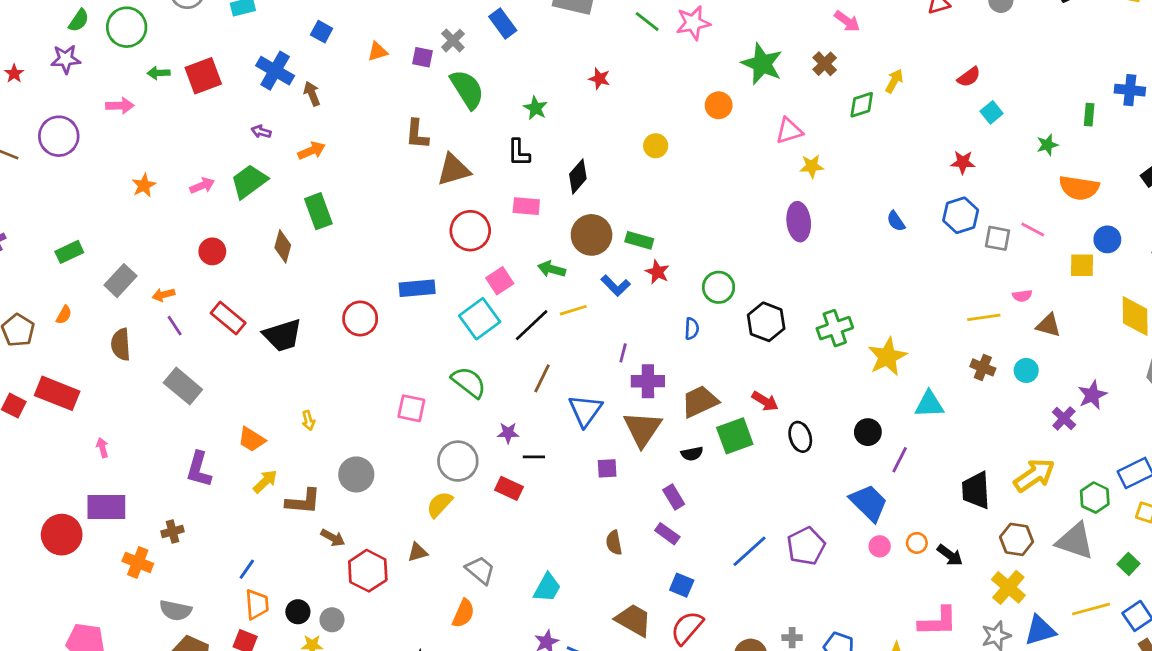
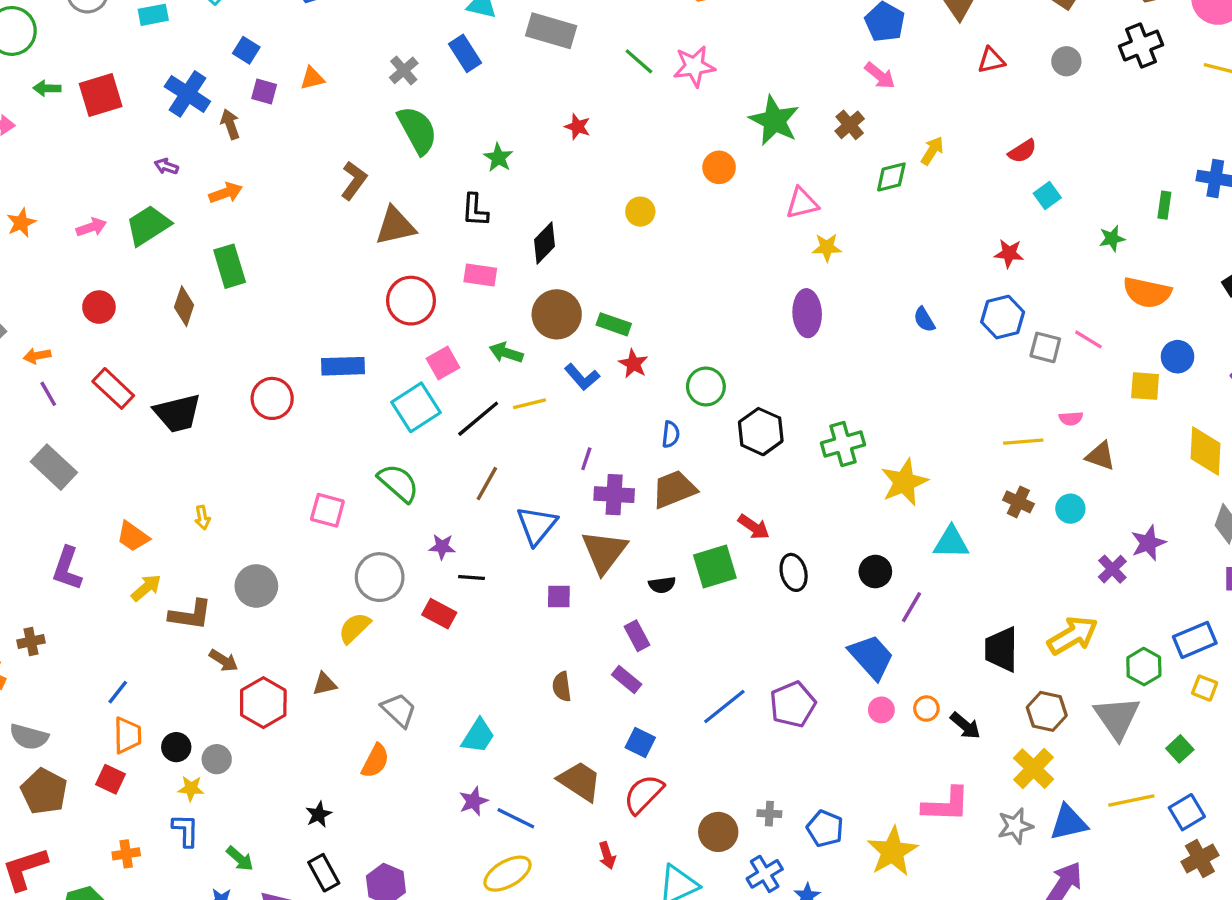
purple square: (423, 57) -> (264, 91), moved
brown L-shape: (417, 134) -> (354, 180), turned -152
brown trapezoid: (700, 402) -> (674, 489), moved
gray triangle: (1075, 541) -> (1117, 718), turned 33

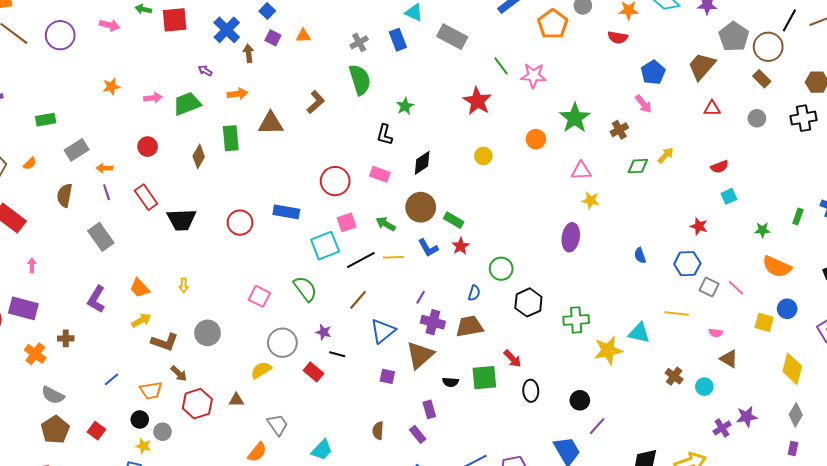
red star: (578, 127) -> (477, 101), moved, size x1.8
brown triangle: (395, 226) -> (271, 123), moved
yellow line: (1023, 442) -> (677, 313), moved
cyan triangle: (951, 542) -> (639, 333), moved
orange trapezoid: (127, 735) -> (151, 390), moved, turned 70

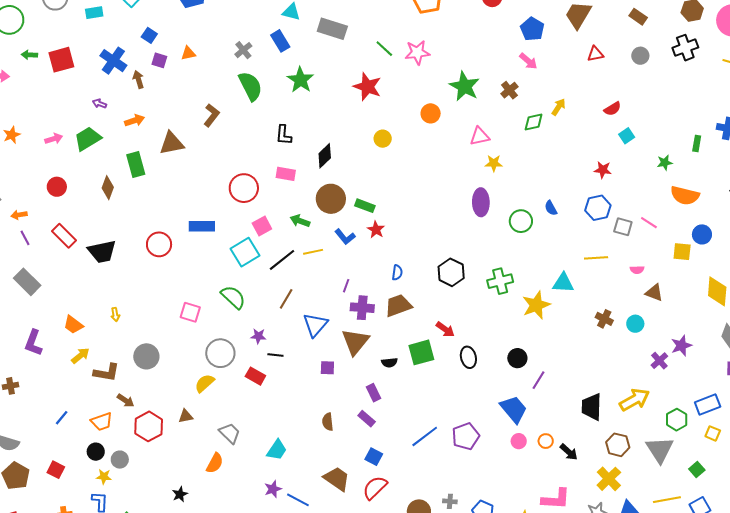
green star: (405, 106) -> (300, 80), moved, size x1.5
green circle: (501, 269) -> (521, 221), moved

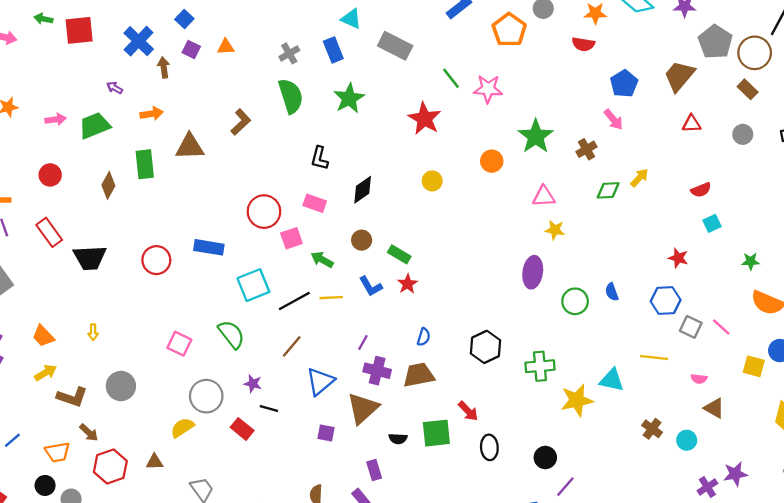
brown circle: (331, 199) -> (362, 240), size x0.6
pink square: (262, 226) -> (291, 238), moved

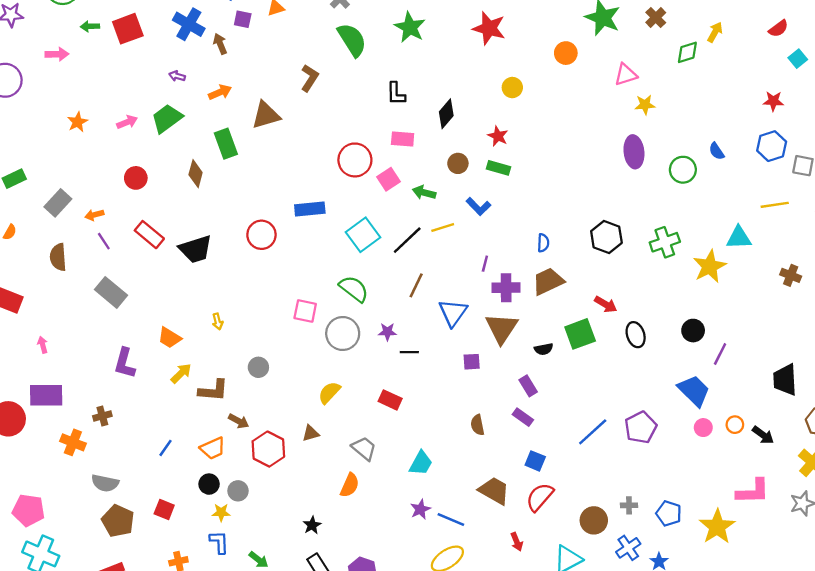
red star: (407, 284) -> (498, 136), moved
gray circle: (121, 386) -> (258, 367), size x0.7
gray circle: (206, 396) -> (343, 334), moved
red rectangle: (242, 429) -> (390, 400), moved

